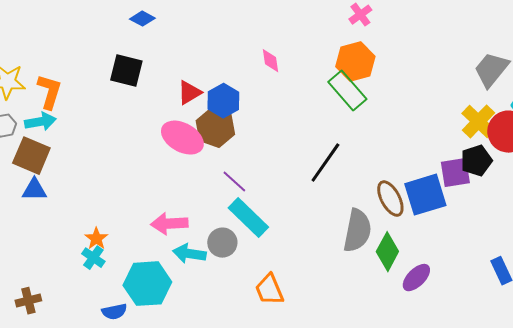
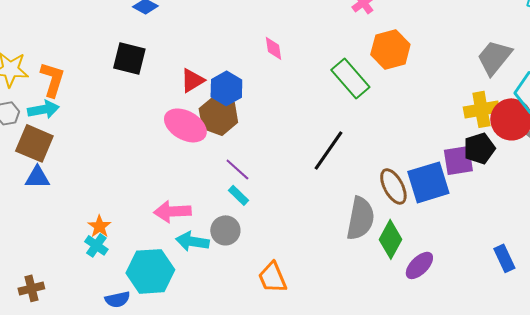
orange hexagon: (355, 62) -> (390, 49), moved
yellow cross: (478, 122) -> (481, 109), turned 36
cyan rectangle: (248, 218) -> (238, 195), moved, size x0.5

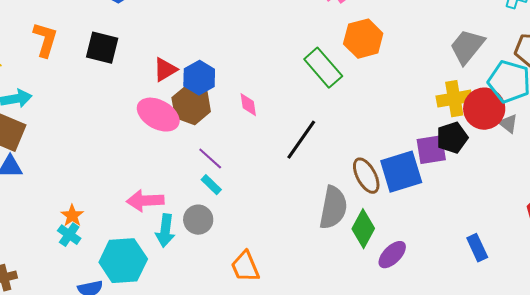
pink diamond: (273, 48) -> (248, 105), moved
orange L-shape: (52, 79) -> (45, 40), moved
cyan arrow: (192, 241) -> (165, 231), turned -92

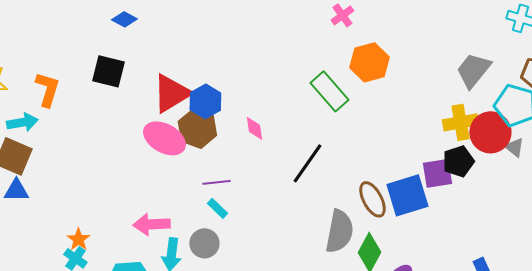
orange L-shape: (45, 40) -> (47, 89), moved
red triangle: (165, 70) -> (171, 93), size x1.6
purple line: (210, 159) -> (216, 182), turned -48

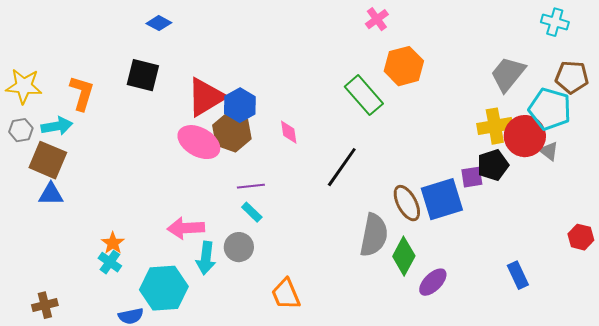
purple square: (437, 173) -> (472, 177), size x0.7

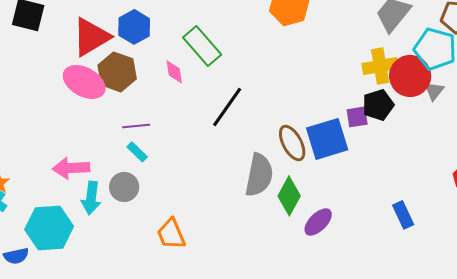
green rectangle: (364, 95) -> (202, 46), moved
blue hexagon: (240, 105) -> (134, 27), moved
gray triangle: (549, 151) -> (434, 91), turned 30

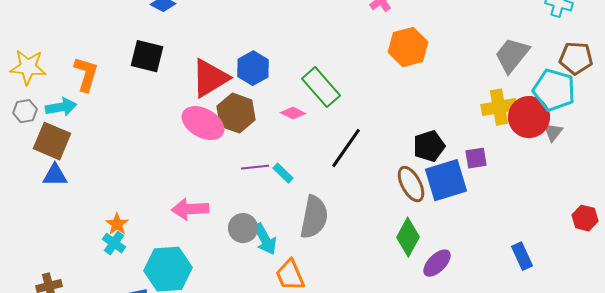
pink diamond: (174, 72) -> (293, 113), turned -55
black pentagon: (378, 105) -> (429, 146), moved
cyan rectangle: (137, 152) -> (283, 173), moved
gray semicircle: (259, 175) -> (314, 217), moved
cyan arrow: (91, 198) -> (265, 239), moved, turned -36

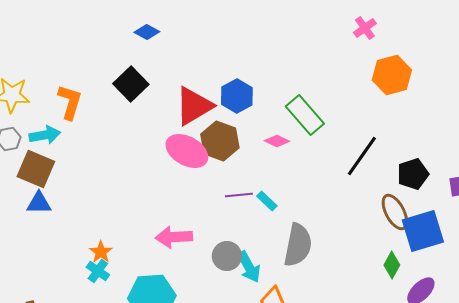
black square: (147, 56) -> (131, 84), turned 32
black line: (346, 148) -> (362, 156), moved
blue square: (446, 180) -> (423, 231), moved
green diamond: (408, 237) -> (392, 265), size x0.7

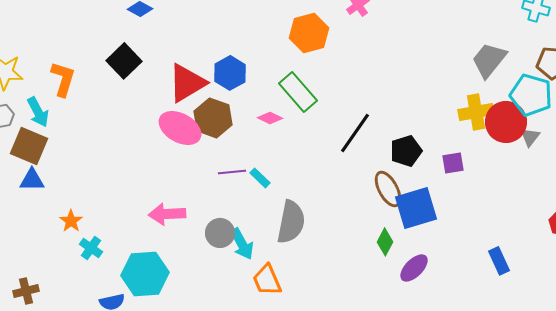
orange hexagon: (392, 75) -> (309, 33), moved
cyan arrow: (45, 135) -> (38, 112), turned 72
orange star: (101, 252) -> (71, 221), moved

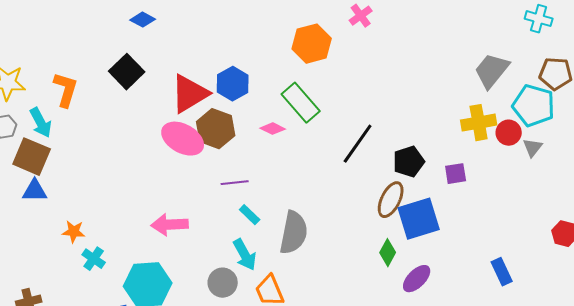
red circle: (506, 122) -> (509, 133), size x0.6
cyan rectangle: (260, 178) -> (250, 215), moved
brown ellipse: (388, 189) -> (391, 200), turned 54
orange star: (71, 221) -> (74, 232), turned -30
gray circle: (220, 233) -> (223, 283), moved

